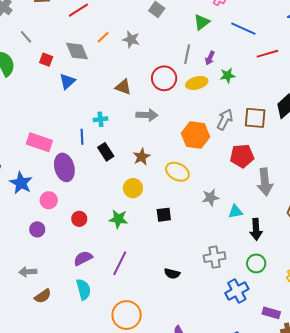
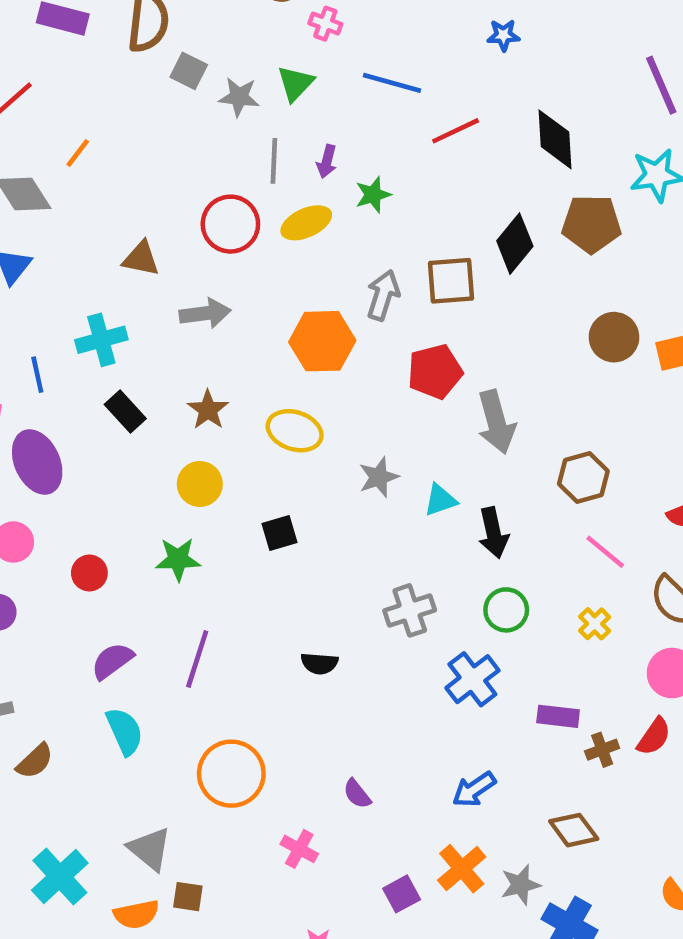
gray star: (131, 39) -> (239, 97), moved
cyan cross: (100, 119) -> (101, 340), size x1.5
blue line: (82, 137) -> (37, 375), moved

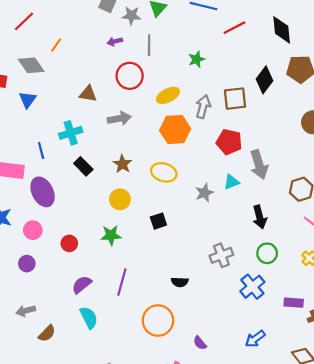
purple arrow: (327, 161) -> (115, 41), moved, turned 64
yellow ellipse: (306, 223) -> (168, 95), moved
red pentagon: (435, 372) -> (229, 142), turned 30
cyan triangle: (440, 500) -> (232, 182), moved
orange circle: (231, 774) -> (158, 321), moved

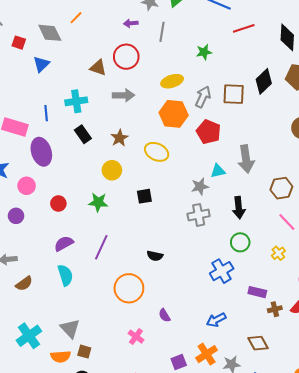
red circle: (130, 76) -> (126, 57), moved
red pentagon: (229, 142) -> (208, 132), moved
gray star: (204, 193) -> (200, 186), moved
gray cross: (221, 255) -> (199, 215), moved

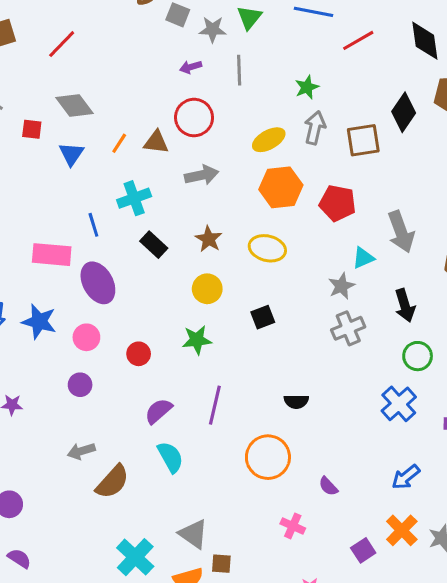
orange line: (76, 18) -> (119, 143), moved
gray arrow: (203, 97) -> (315, 128), moved
brown semicircle: (24, 284) -> (112, 482), size x1.4

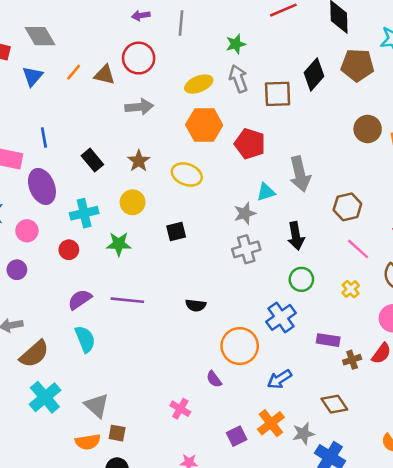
gray arrow: (315, 128) -> (238, 79), turned -40
cyan cross: (134, 198) -> (84, 213), moved
purple line: (215, 405) -> (127, 300), turned 76
orange circle: (268, 457) -> (240, 346), moved
cyan cross: (135, 557) -> (45, 397), moved

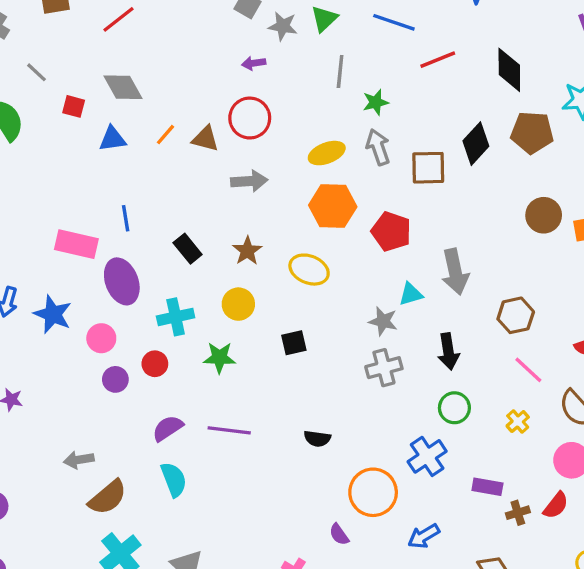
gray line: (181, 23) -> (340, 71), moved
blue triangle: (33, 76) -> (112, 139), turned 40
gray star: (245, 213) -> (383, 321), turned 30
purple circle: (17, 270) -> (115, 379), moved

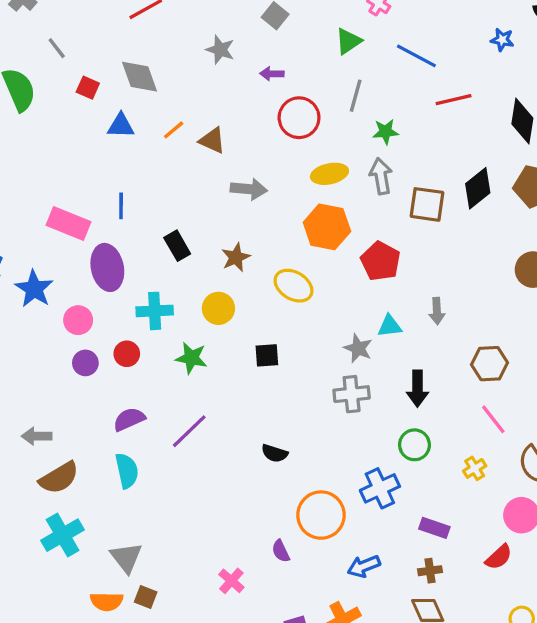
gray star: (283, 26) -> (220, 50), moved
red circle: (250, 118) -> (299, 118), moved
gray arrow: (455, 272) -> (437, 311), size x0.6
purple line: (229, 430) -> (189, 431), turned -60
brown cross: (518, 513) -> (430, 571), moved

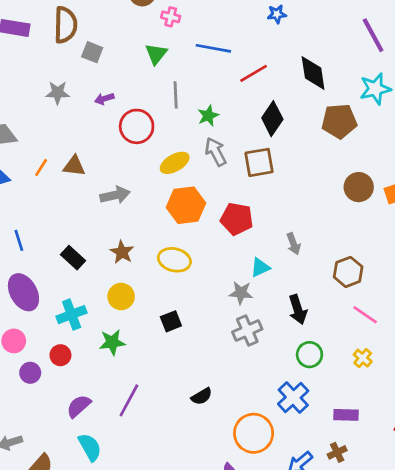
black diamond: (478, 188) -> (272, 119), moved
black semicircle: (275, 453) -> (202, 396), turned -30
brown cross: (430, 571) -> (337, 452), moved

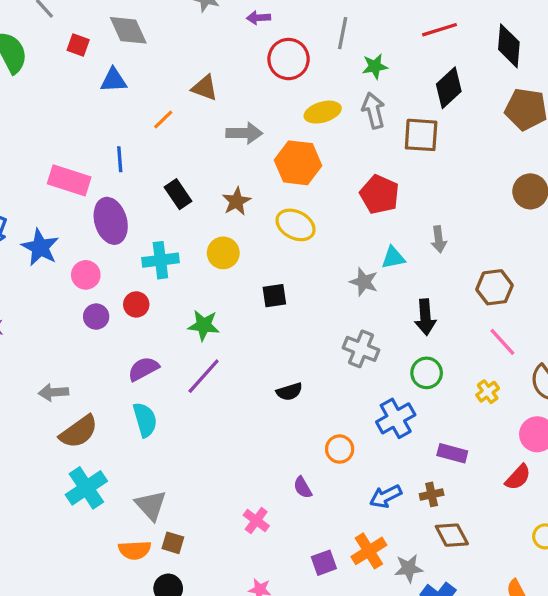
orange line: (41, 167) -> (163, 120), moved
orange hexagon: (186, 205) -> (298, 163), moved
gray cross: (247, 331) -> (361, 349), moved, turned 32
green star: (112, 342) -> (204, 325), moved
orange circle: (254, 433) -> (340, 449), size x0.6

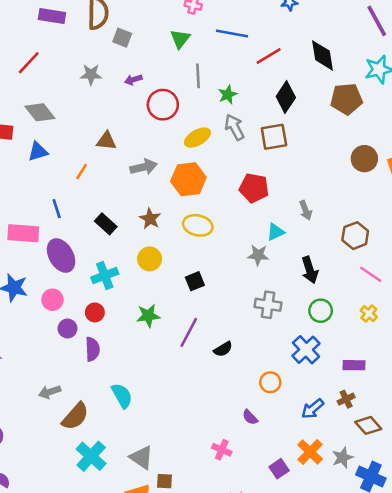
purple semicircle: (143, 369) -> (92, 349), moved, turned 130
purple line: (204, 376) -> (189, 332), moved

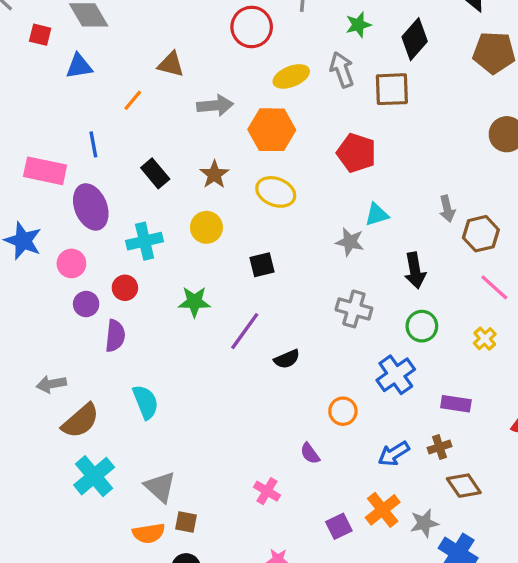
green star: (228, 95) -> (358, 25), moved
gray arrow: (306, 210) -> (447, 209), moved

